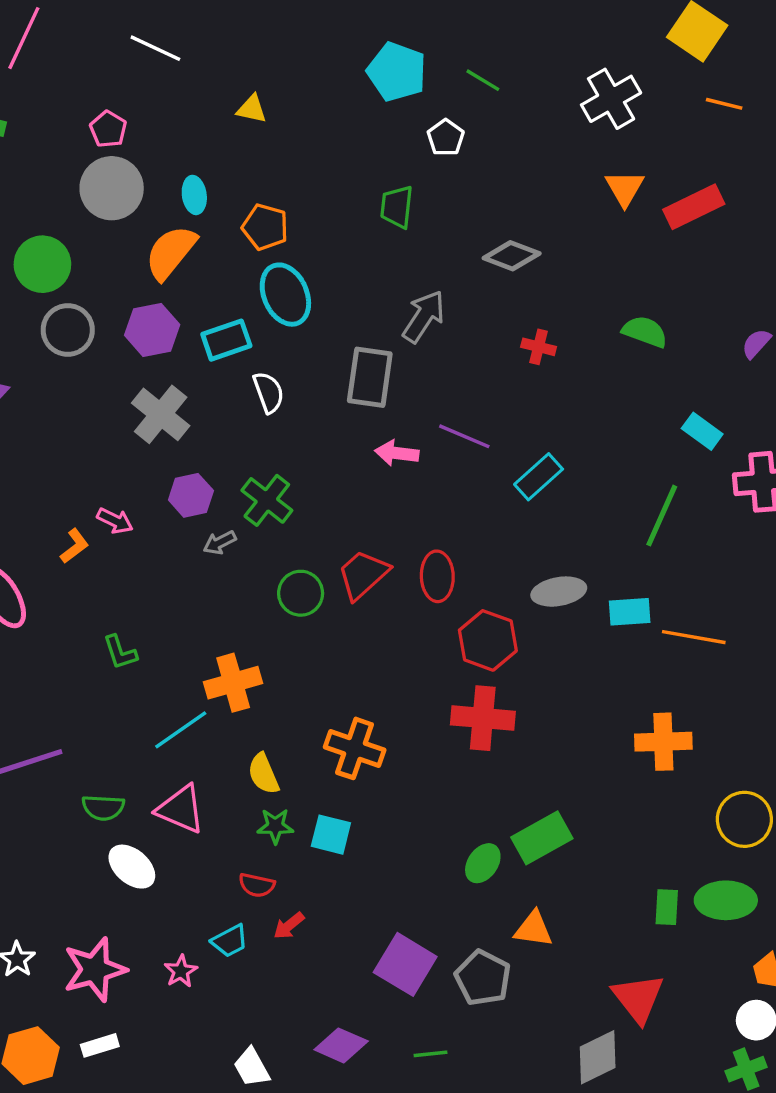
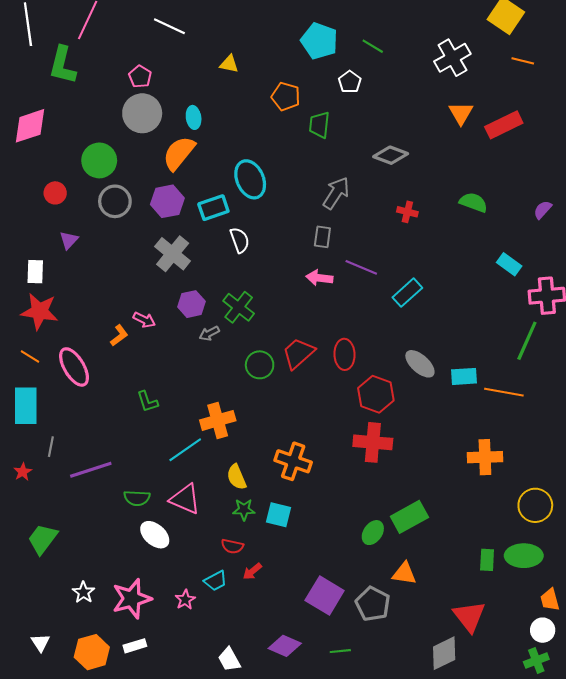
orange pentagon: (265, 227) -> (286, 97), moved
gray rectangle: (370, 377) -> (322, 237), moved, size x0.6
green line: (662, 516) -> (527, 341), moved
gray ellipse: (559, 592) -> (420, 364), turned 52

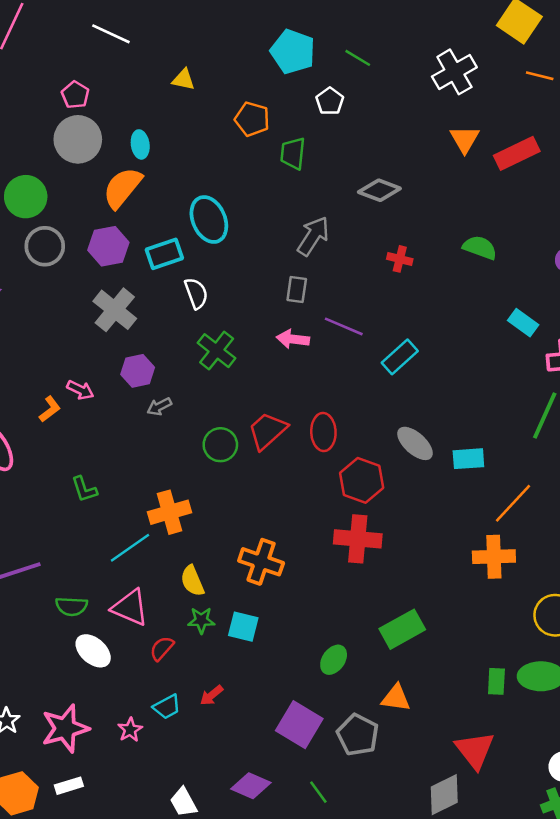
green cross: (239, 307) -> (217, 351), moved
orange line: (504, 392) -> (513, 503), moved, turned -57
green ellipse: (373, 533) -> (334, 660), moved
red semicircle: (232, 546) -> (162, 648), moved, turned 120
green line: (340, 651) -> (318, 792), turned 60

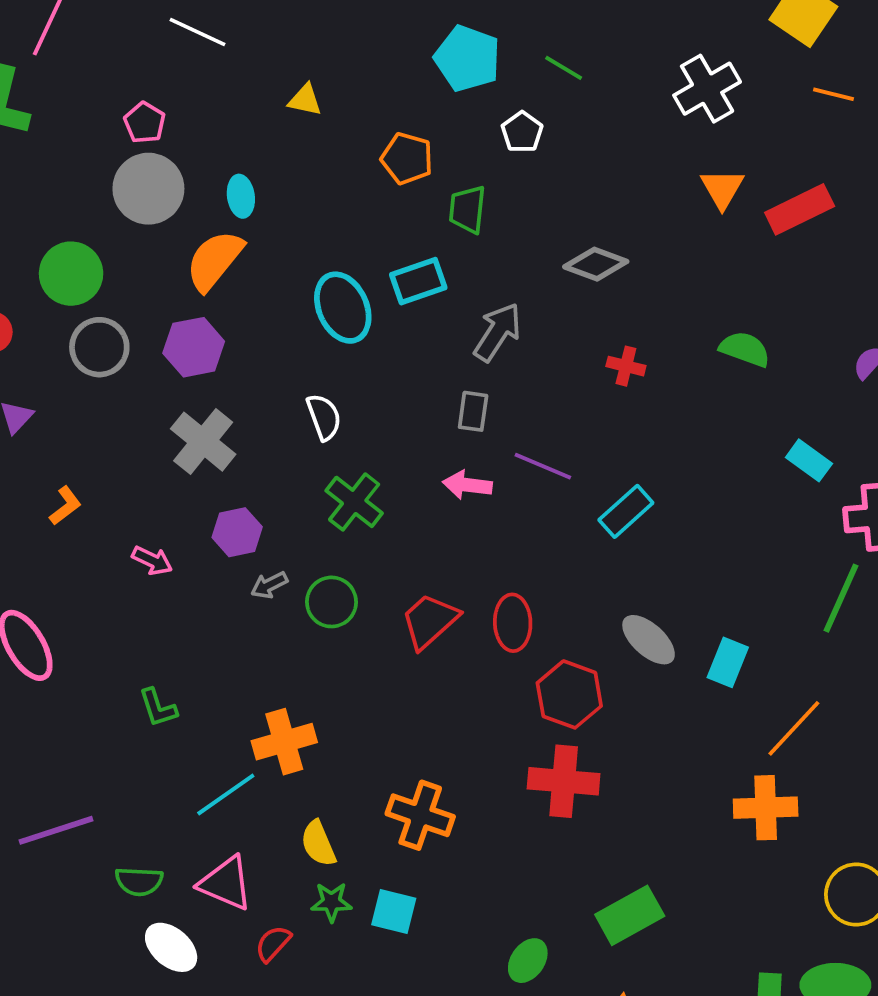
cyan rectangle: (164, 254) -> (418, 281), moved
orange L-shape: (50, 409) -> (65, 506), moved
green circle: (220, 445) -> (331, 602), moved
cyan rectangle: (468, 459) -> (728, 662), turned -64

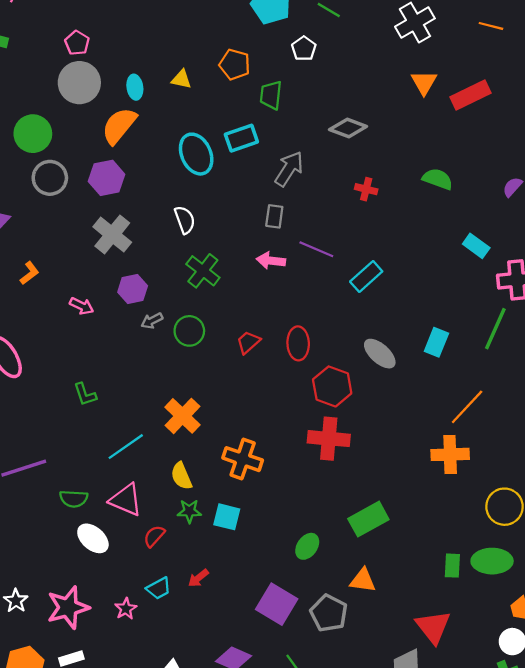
yellow triangle: (305, 100) -> (181, 79), moved
red trapezoid: (430, 621) -> (248, 342), size x0.7
cyan rectangle: (728, 662) -> (436, 342), moved
orange cross: (284, 742) -> (182, 416), moved, turned -30

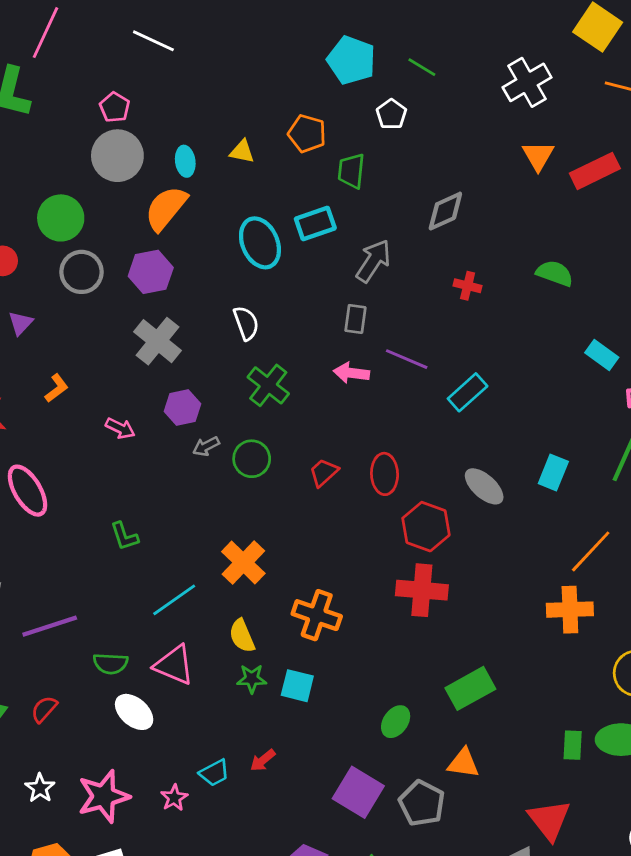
gray diamond: (348, 128) -> (445, 211), turned -45
red semicircle: (154, 536) -> (44, 709), moved

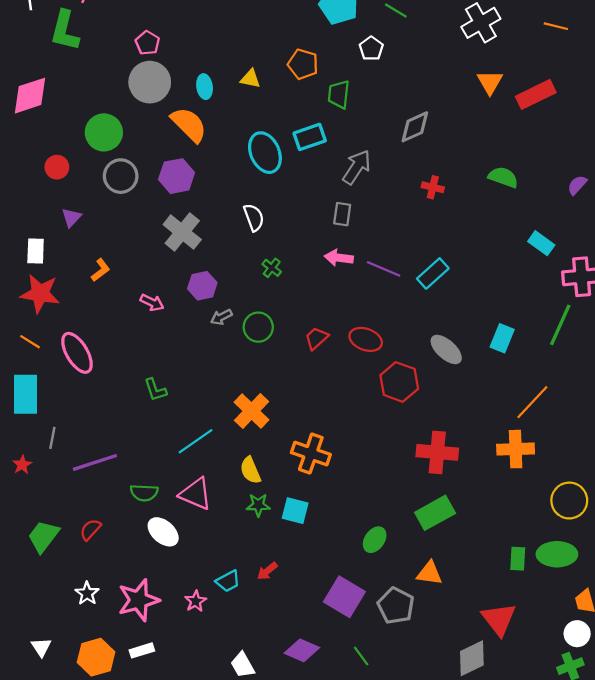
orange semicircle: (166, 208) -> (189, 125), turned 96
purple line: (407, 359) -> (384, 269), moved
green cross: (268, 385) -> (272, 268), size x0.6
red ellipse: (385, 474) -> (366, 339), turned -68
red cross: (422, 590) -> (437, 452), moved

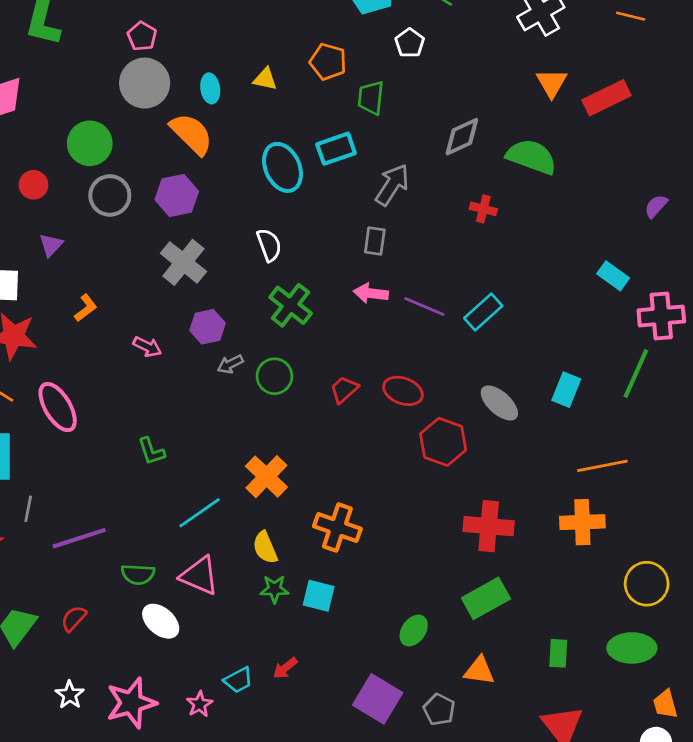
green semicircle: (503, 177) -> (531, 157), moved, size x1.4
green cross: (272, 268) -> (291, 305), size x1.8
orange line: (532, 402) -> (602, 466), turned 36
green rectangle: (518, 559) -> (558, 653), moved
gray pentagon: (396, 606) -> (439, 710), size x0.7

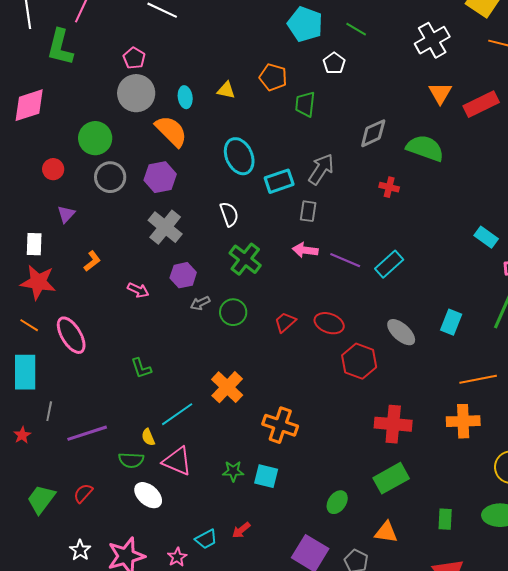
cyan rectangle: (336, 149) -> (279, 181), moved
yellow semicircle: (265, 548) -> (148, 437), moved, size x0.7

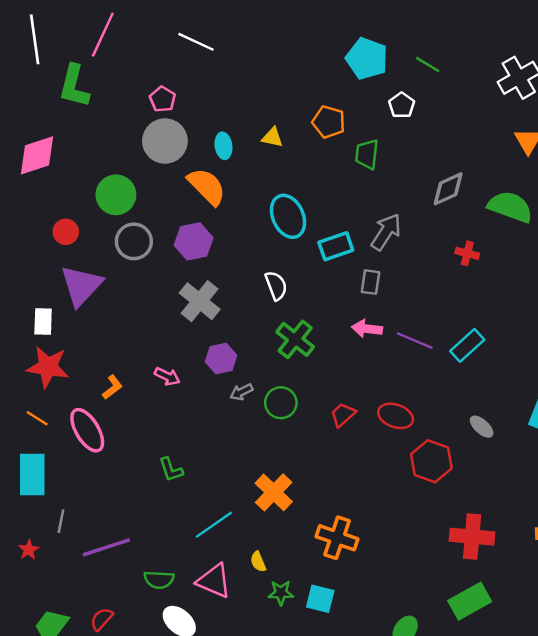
purple triangle: (66, 214) -> (81, 286), size x2.0
orange L-shape: (92, 261) -> (112, 387), moved
gray ellipse: (401, 332) -> (482, 427), size x0.7
yellow semicircle: (148, 437) -> (258, 562), moved

